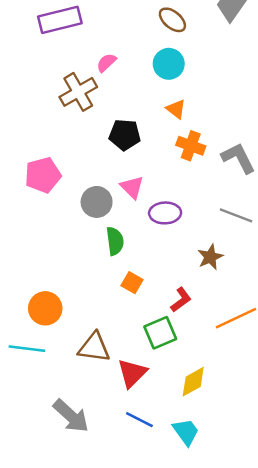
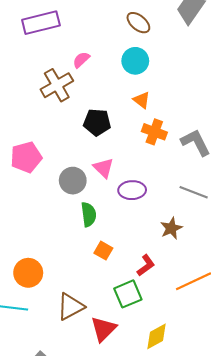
brown triangle: (94, 347) -> (71, 307), turned -36

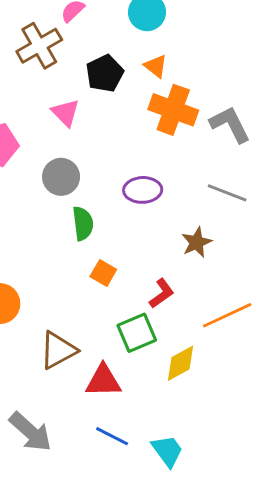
black pentagon: (97, 122) -> (105, 73), moved, turned -30
orange cross: (154, 132) -> (173, 110), size x1.4
pink triangle: (103, 168) -> (65, 113), moved
red triangle: (103, 329) -> (103, 381), turned 44
yellow diamond: (156, 336) -> (181, 363), moved

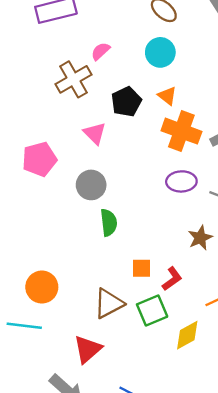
purple ellipse: (143, 190) -> (181, 181), moved
orange square: (103, 273) -> (142, 268), moved, turned -30
brown triangle: (58, 350) -> (109, 303), moved
red triangle: (103, 381) -> (88, 349), moved, turned -40

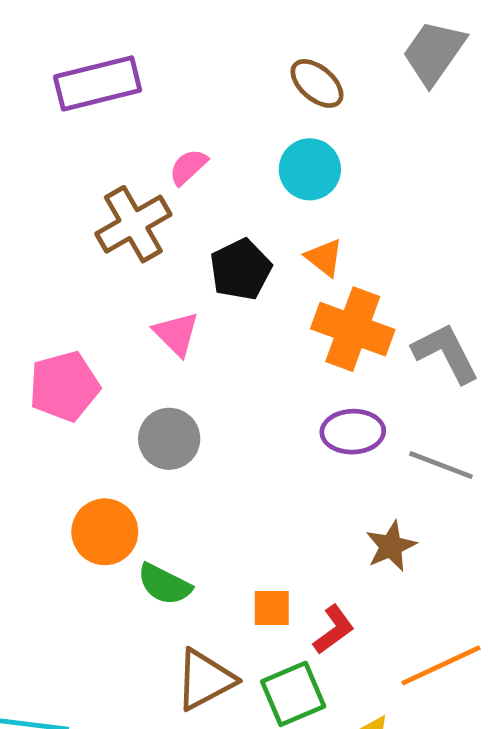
green semicircle: (109, 223) -> (164, 584), moved, turned 124
orange circle: (42, 287) -> (105, 532), moved

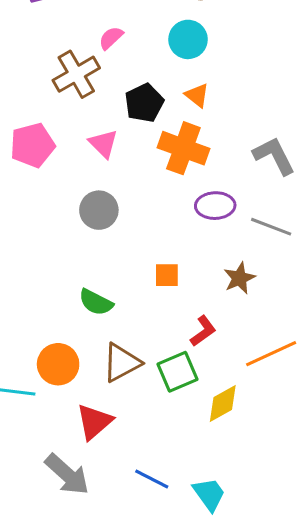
orange cross: (353, 329) -> (183, 148), moved
pink pentagon: (64, 386) -> (32, 145), moved
orange circle: (105, 532) -> (58, 364), moved
orange square: (272, 608) -> (167, 275), moved

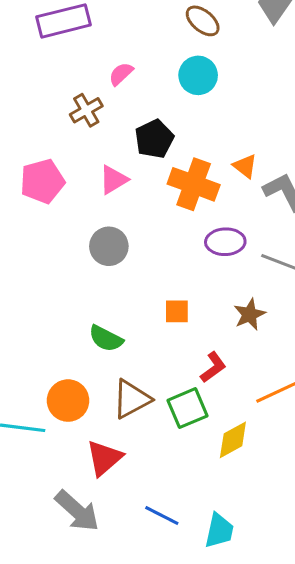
brown cross: (76, 74) -> (86, 110), size x0.7
orange triangle: (197, 95) -> (245, 166), moved
pink triangle: (103, 144) -> (113, 180), turned 44
cyan trapezoid: (209, 494) -> (219, 531), turned 48

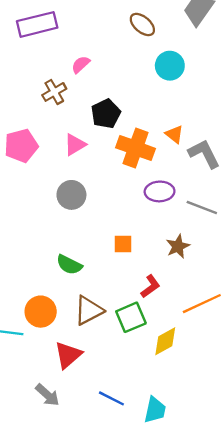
cyan circle: (198, 75) -> (170, 66), moved
gray arrow: (77, 511) -> (47, 395), size x0.7

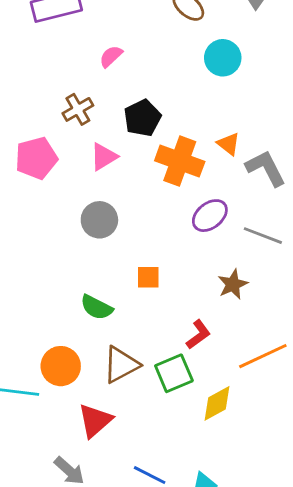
brown cross: (54, 92) -> (78, 109), moved
purple ellipse: (160, 191) -> (210, 216), turned -36
orange square: (123, 244) -> (148, 277), moved

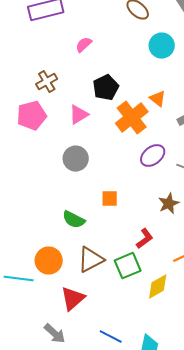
brown cross: (78, 109) -> (47, 82), moved
orange triangle: (228, 144) -> (158, 99), moved
orange cross: (180, 161) -> (132, 118), turned 32

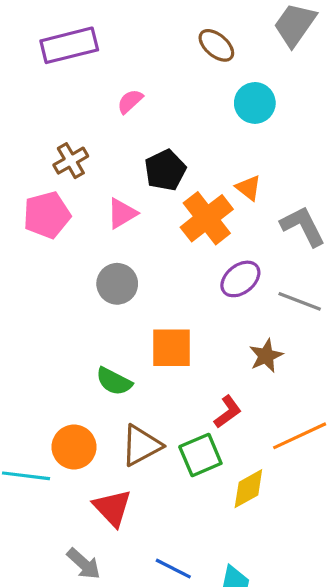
orange square: (110, 199) -> (172, 348), size x1.6
red triangle: (73, 299) -> (112, 508), turned -32

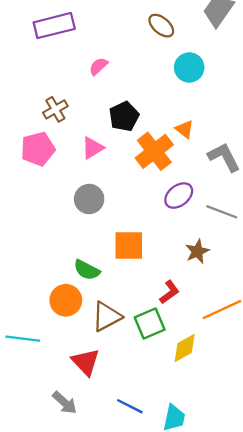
orange circle: (74, 447) -> (66, 300), moved

